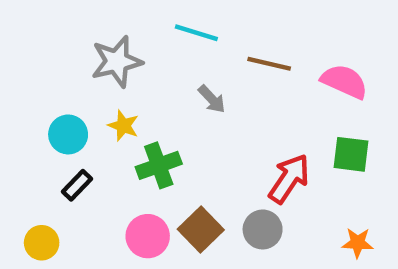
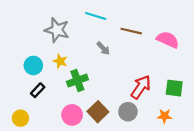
gray star: (117, 62) -> (57, 30), turned 30
green square: (351, 154) -> (174, 88), moved
orange star: (358, 243) -> (164, 116), moved

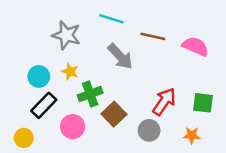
gray arrow: (103, 48) -> (120, 56), size x1.6
black rectangle: (38, 90) -> (44, 105), size x1.5
brown square: (98, 112) -> (114, 114), moved
pink circle: (72, 115) -> (73, 127), moved

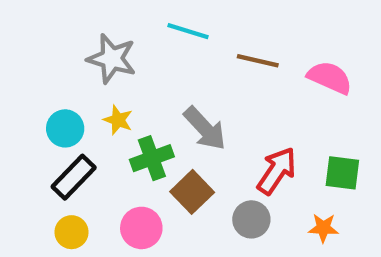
gray arrow: (120, 56) -> (205, 128), moved
pink circle: (73, 127) -> (141, 228), moved
yellow circle: (24, 138) -> (71, 232), moved

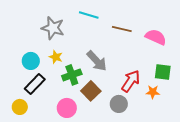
green square: (342, 173) -> (163, 72), moved
orange star: (323, 228) -> (153, 92), moved
yellow circle: (71, 232) -> (20, 107), moved

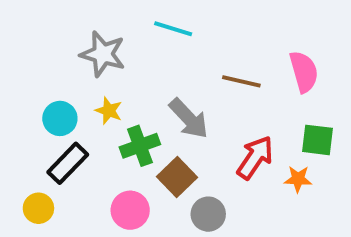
brown line: (122, 29) -> (241, 81), moved
pink semicircle: (156, 37) -> (304, 72), turned 50
gray circle: (119, 104) -> (208, 214), moved

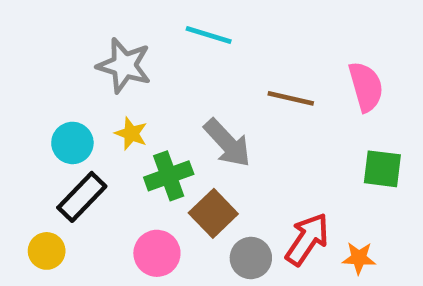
red arrow: (255, 157) -> (307, 239), moved
orange star: (298, 179) -> (359, 258), moved

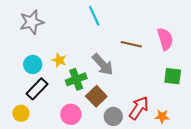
cyan line: (209, 35) -> (94, 16), turned 48
gray star: (124, 65) -> (32, 22), moved, turned -30

